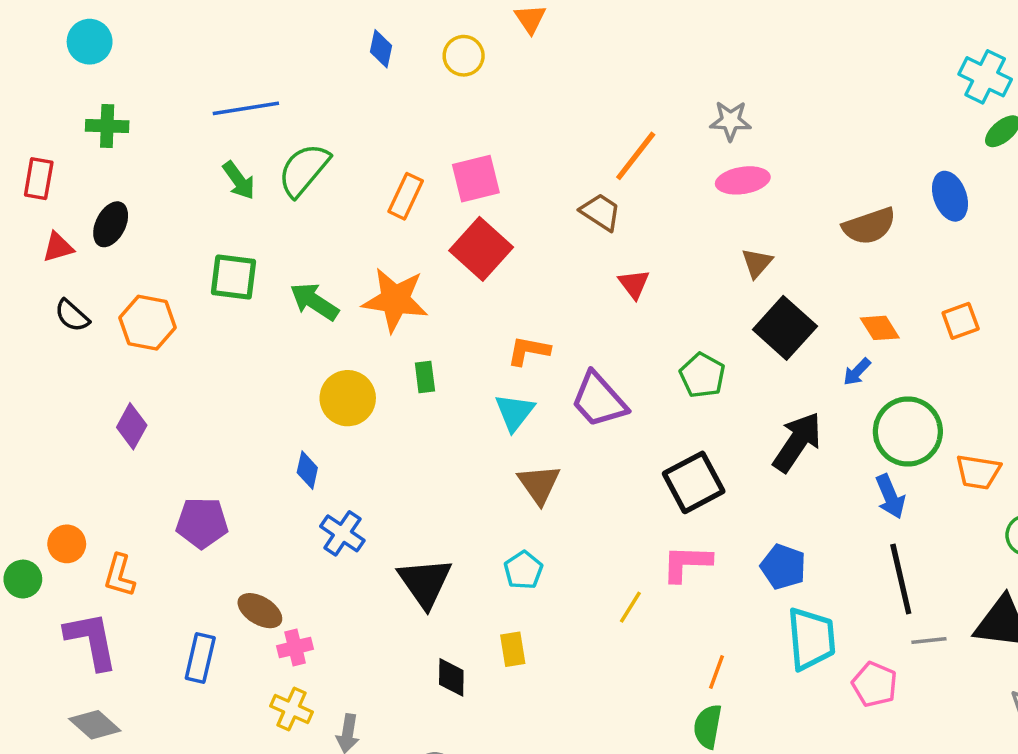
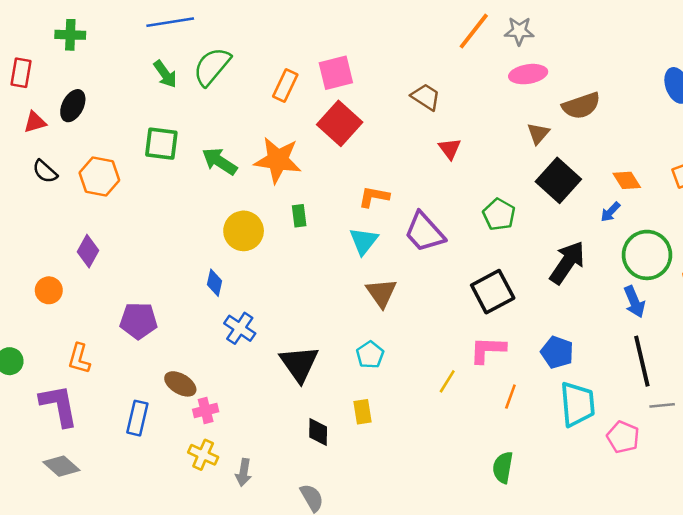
orange line: (636, 156) -> (474, 31), moved
brown semicircle: (869, 226) -> (581, 106), moved
orange circle: (67, 544) -> (49, 290), moved
orange line: (716, 672) -> (510, 397), moved

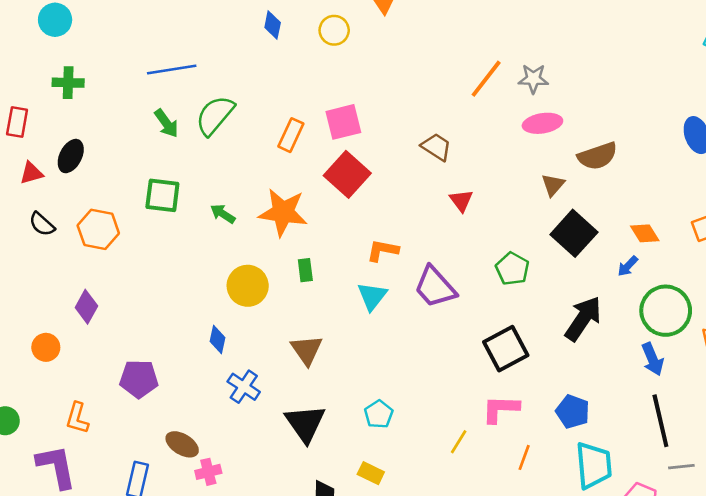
green arrow: (220, 161) -> (223, 214), size x0.7
brown triangle: (381, 293) -> (307, 350), moved
yellow rectangle: (362, 412) -> (371, 473), turned -55

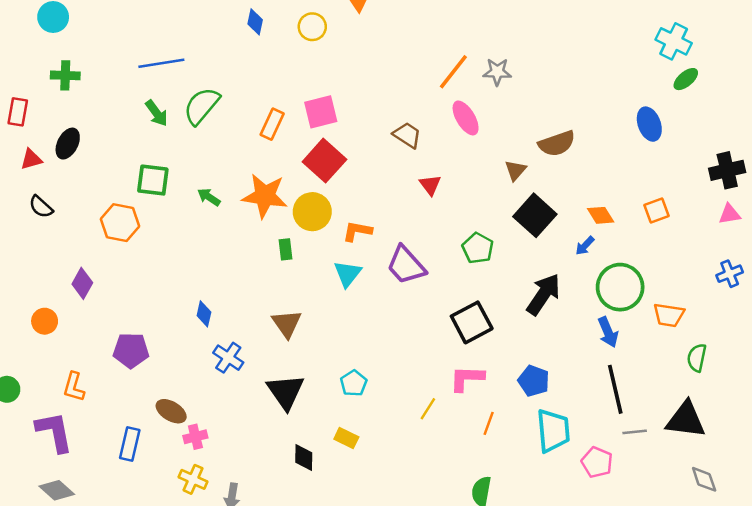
pink ellipse: (542, 123) -> (466, 118), moved, turned 68
orange hexagon: (98, 229) -> (120, 223), moved
yellow circle: (248, 286) -> (312, 212), moved

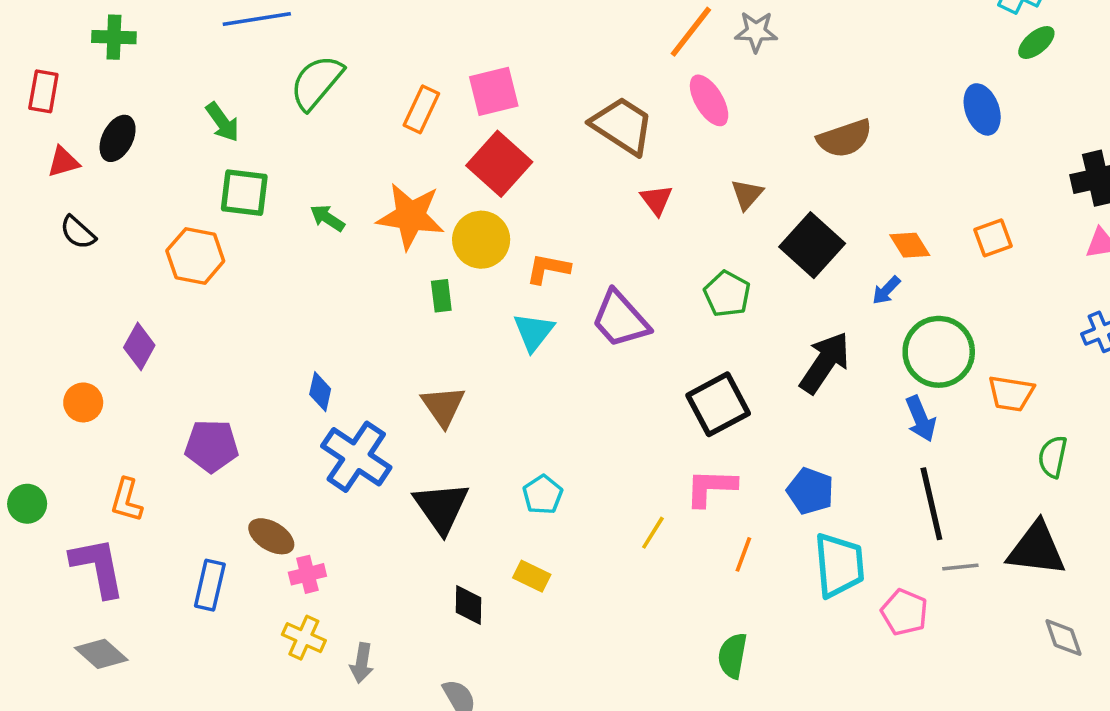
green arrow: (157, 113) -> (222, 122), moved
brown trapezoid: (407, 135) -> (622, 126), size x1.5
brown triangle: (515, 170) -> (747, 194), moved
blue cross: (228, 358) -> (356, 457), size x1.5

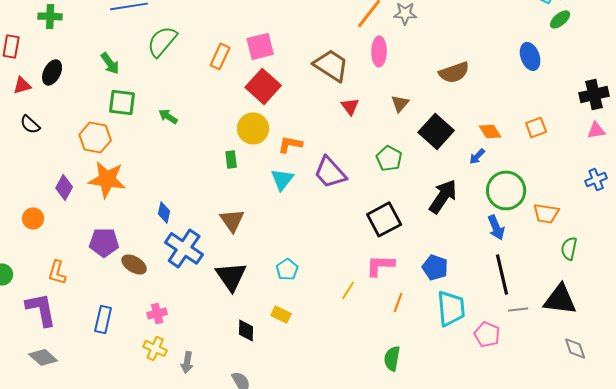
pink ellipse: (709, 100) -> (379, 51), turned 32
orange star: (411, 216) -> (107, 179), moved
brown ellipse: (271, 536) -> (134, 264), moved

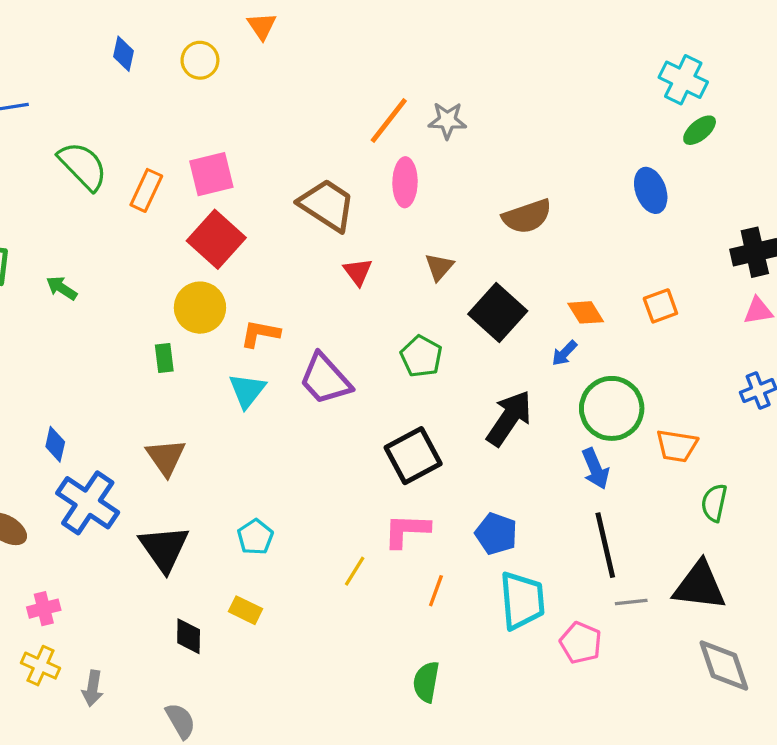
green semicircle: (162, 41) -> (83, 166), moved, turned 96
gray diamond: (575, 348) -> (724, 666), size x1.5

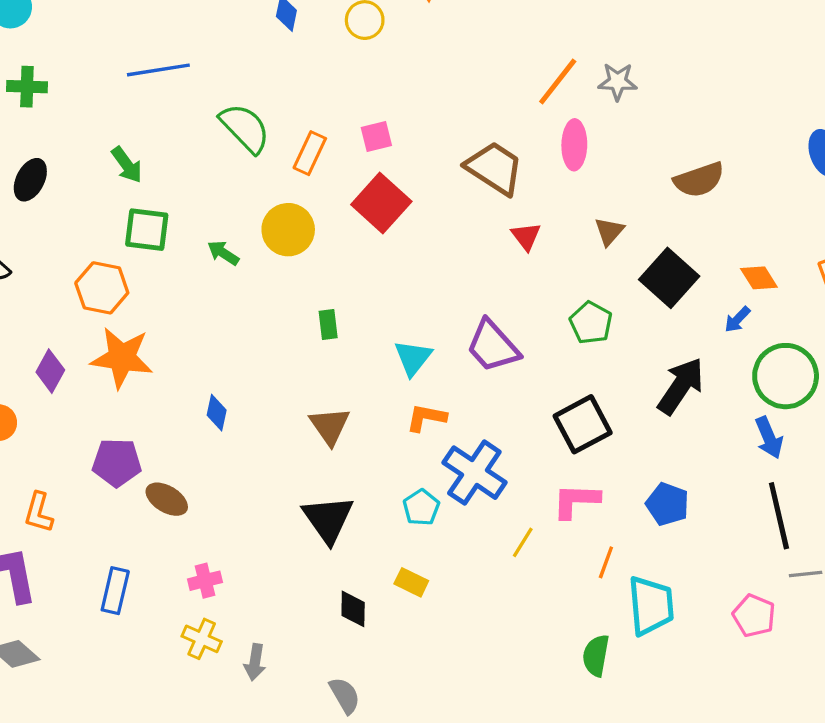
pink square: (211, 174) -> (376, 136), size x0.7
yellow circle: (200, 308) -> (288, 230), moved
orange L-shape: (260, 334) -> (426, 418), moved
blue cross: (88, 503) -> (474, 473), moved
cyan trapezoid: (522, 600) -> (651, 606), moved

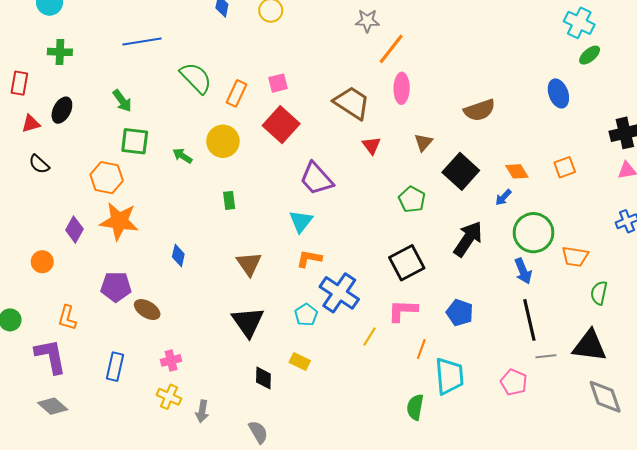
gray star: (618, 82) -> (367, 21), moved
green rectangle: (328, 324) -> (229, 200), moved
purple trapezoid: (493, 346) -> (316, 179), moved

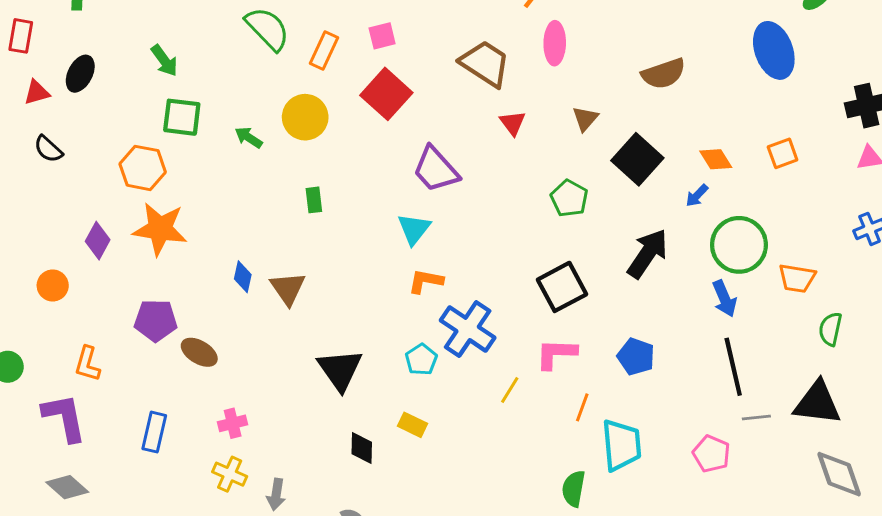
blue ellipse: (558, 93) -> (774, 50), size x1.4
brown triangle: (249, 264) -> (288, 288), moved

